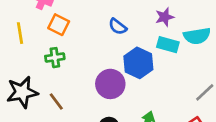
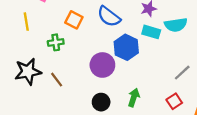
orange square: (59, 25) -> (74, 20), moved
blue semicircle: (118, 27) -> (109, 16), size x1.5

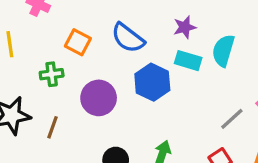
cyan semicircle: (176, 25) -> (223, 51), turned 115
purple circle: (102, 65) -> (99, 98), moved
brown line: (57, 80) -> (52, 127), turned 56

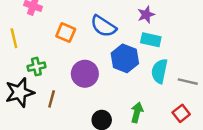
cyan semicircle: (223, 51) -> (159, 71), moved
green cross: (52, 74) -> (36, 67), moved
gray line: (232, 119) -> (188, 82), turned 60

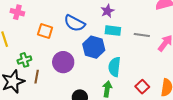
cyan semicircle: (159, 71) -> (114, 67), moved
gray line: (188, 82) -> (142, 35), moved
brown line: (52, 99) -> (37, 77), moved

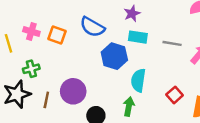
pink cross: (17, 12) -> (31, 31), moved
purple circle: (63, 62) -> (73, 91), moved
brown line: (37, 77) -> (46, 100), moved
red square: (142, 87) -> (175, 95), moved

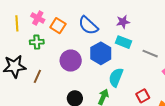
green cross: (31, 69) -> (37, 42), moved
purple circle: (73, 91) -> (71, 61), moved

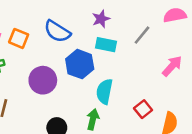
gray line: (150, 54) -> (142, 35), moved, turned -63

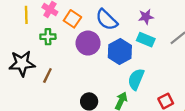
purple circle: (43, 80) -> (88, 43), moved

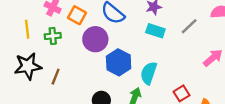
yellow line: (26, 15) -> (27, 29), moved
blue hexagon: (120, 51) -> (119, 62), moved

